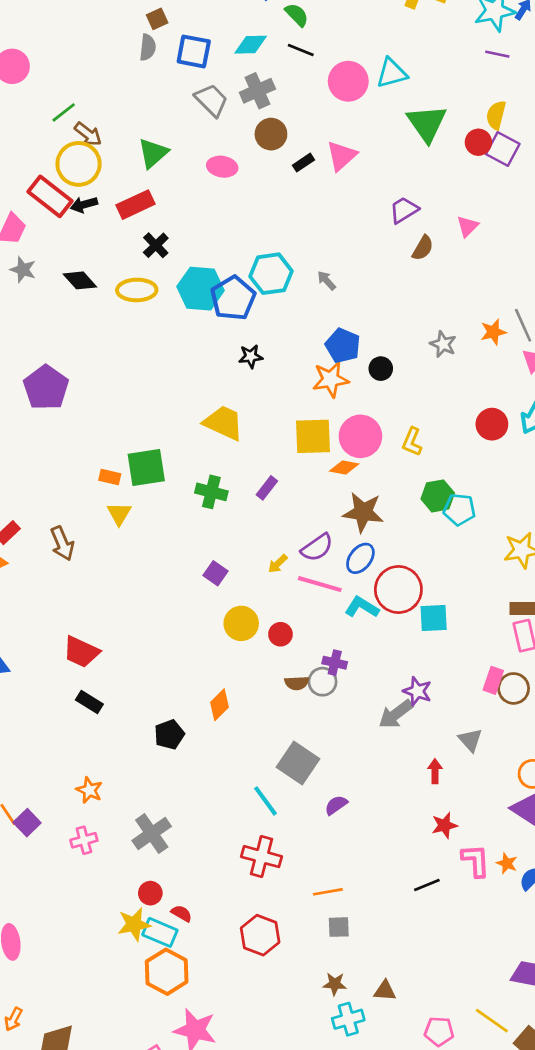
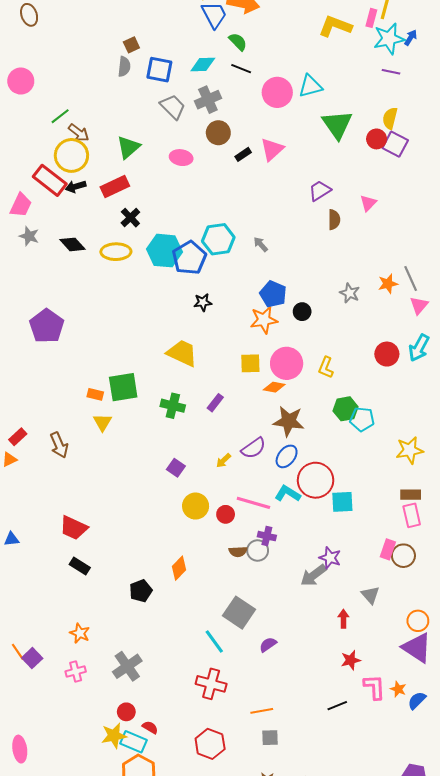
brown semicircle: (423, 248) -> (334, 220), turned -30
yellow square: (313, 436) -> (250, 363), size x0.7
pink line: (320, 584) -> (253, 503), moved

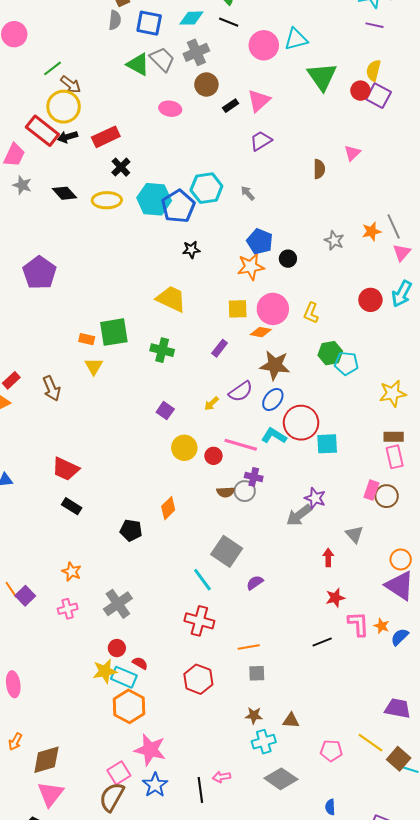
green triangle: (128, 147) -> (138, 64), moved, turned -50
purple trapezoid: (320, 191) -> (261, 141), moved
purple rectangle: (215, 403) -> (220, 348), moved
black pentagon: (141, 591) -> (131, 530), turned 30

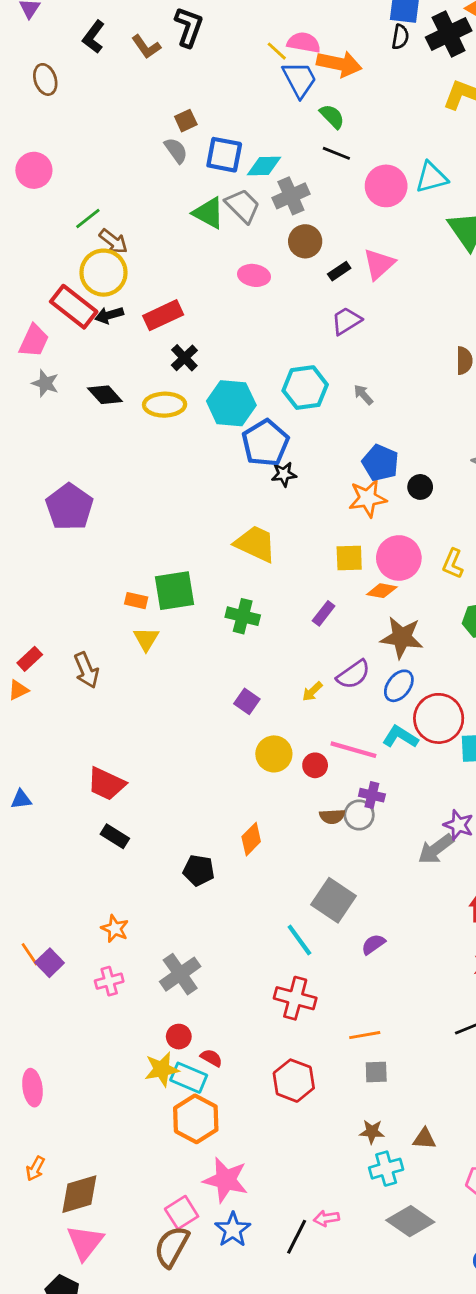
cyan diamond: (191, 18) -> (264, 166), moved
gray semicircle: (115, 20) -> (176, 150), turned -42
purple trapezoid: (261, 141) -> (346, 321), moved
blue pentagon: (178, 206) -> (265, 443), moved
black line: (200, 790) -> (297, 1237), turned 35

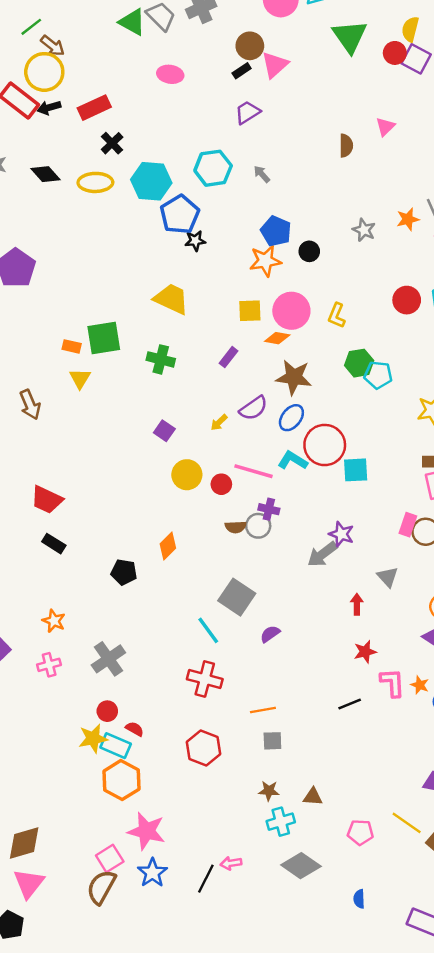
brown circle: (305, 241) -> (250, 46), moved

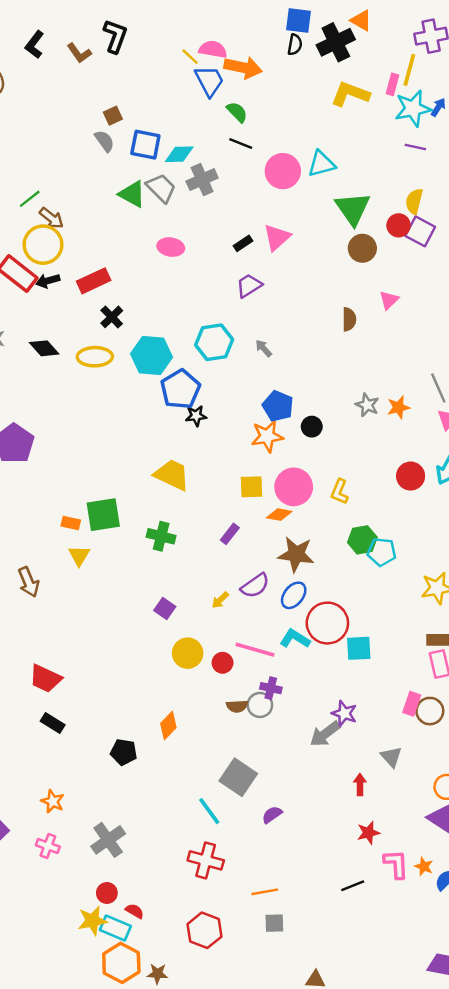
brown circle: (250, 46) -> (362, 248), moved
orange star: (408, 219) -> (399, 407), moved
pink cross: (49, 665) -> (48, 846), turned 35
brown star: (269, 791) -> (157, 974), moved

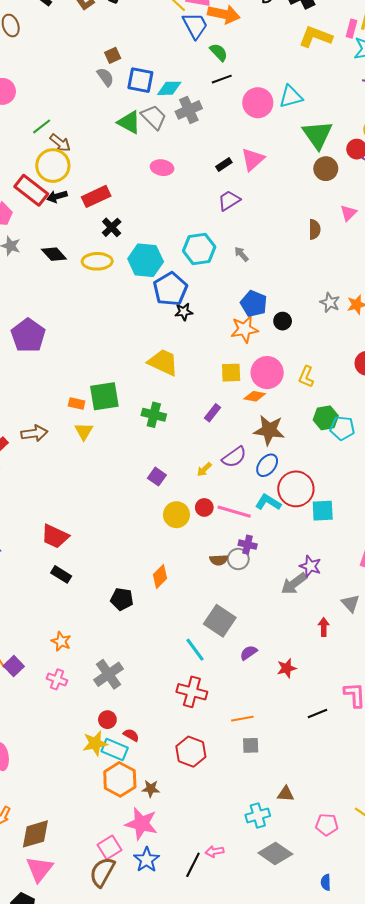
black line: (241, 143) -> (222, 79), turned -42
brown arrow: (29, 582) -> (34, 433), moved, turned -75
red circle: (223, 663) -> (204, 507), moved
red star: (368, 833) -> (287, 668), moved

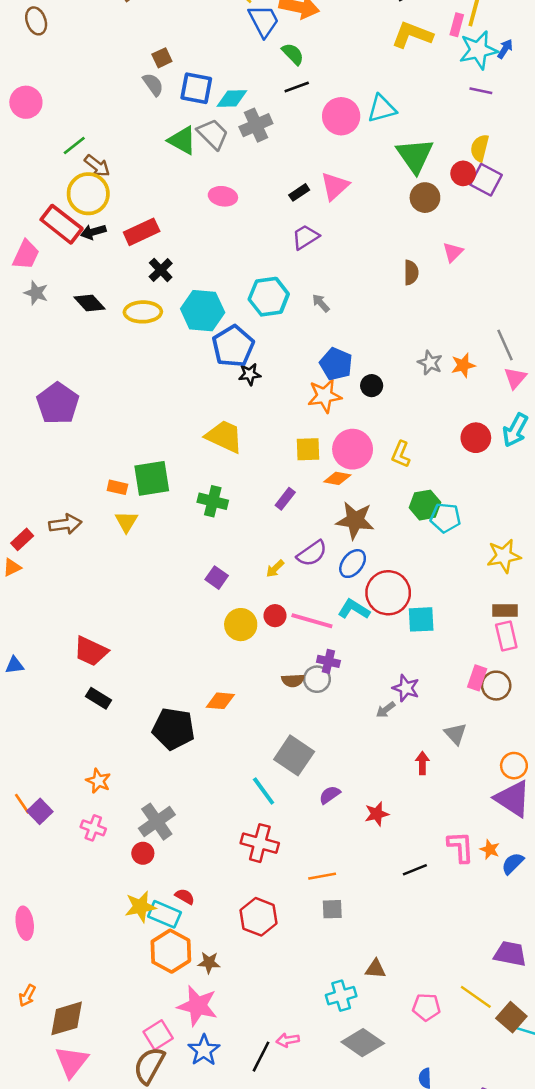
orange diamond: (160, 576) -> (220, 701), turned 50
gray arrow: (294, 584) -> (386, 710), size x0.6
black pentagon: (122, 599) -> (173, 729), size x1.5
red circle: (107, 720) -> (143, 853), moved

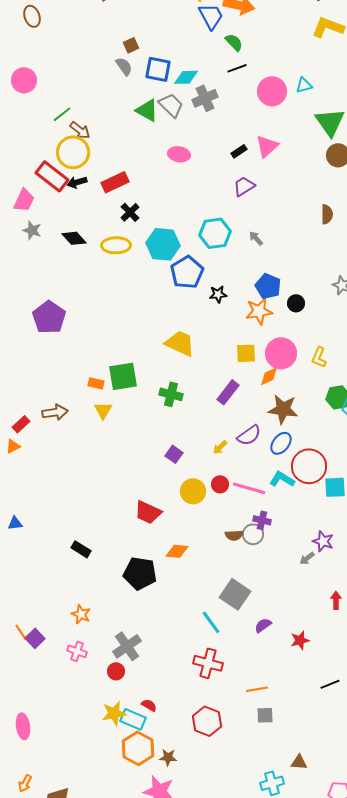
cyan triangle: (382, 109) -> (304, 85), size x0.7
black star: (250, 374) -> (218, 294), moved
orange diamond: (337, 478) -> (269, 376), turned -35
purple rectangle: (285, 499) -> (228, 392), size x1.4
red trapezoid: (91, 651) -> (148, 512), moved

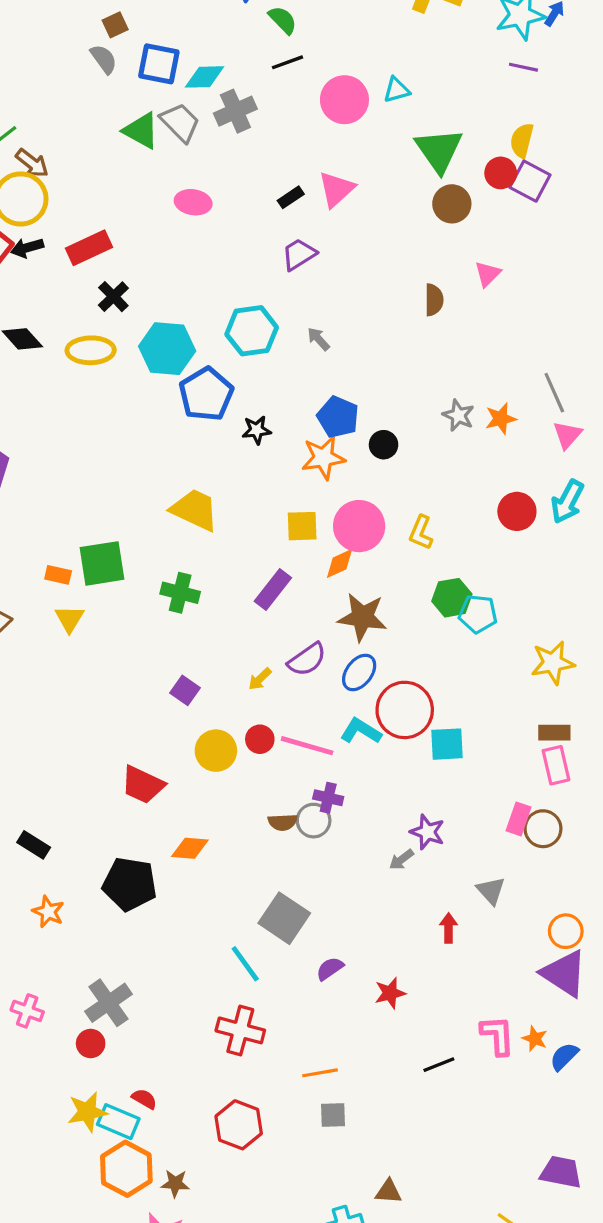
orange star: (81, 614) -> (48, 912), moved

